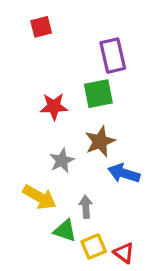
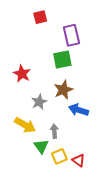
red square: (41, 27) -> (40, 17), moved
red star: (54, 106) -> (22, 74), moved, turned 30
green triangle: (65, 231) -> (41, 146), turned 35

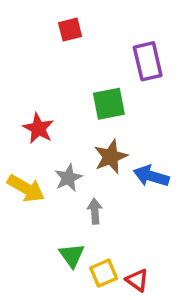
purple rectangle: (71, 35) -> (148, 61), moved
blue arrow: (79, 110) -> (151, 176), moved
yellow arrow: (25, 125) -> (26, 188), moved
gray arrow: (54, 131) -> (95, 211), moved

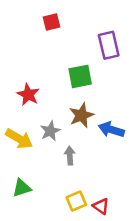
green triangle: (72, 255) -> (22, 188), moved, turned 48

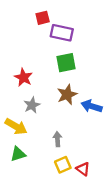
purple rectangle: (109, 45) -> (62, 33), moved, turned -65
gray star: (50, 131) -> (32, 105), moved
yellow arrow: (19, 139) -> (16, 126), moved
gray arrow: (70, 156) -> (57, 139), moved

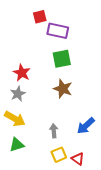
brown star: (67, 94) -> (63, 89), turned -30
gray star: (32, 105) -> (18, 94), moved
blue arrow: (92, 106) -> (86, 126), moved, turned -60

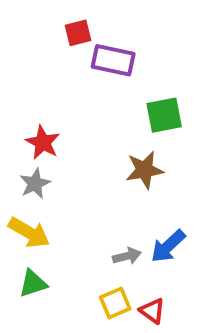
green square: (62, 59) -> (164, 115), moved
brown star: (63, 89) -> (145, 170), moved, turned -30
gray arrow: (54, 131) -> (127, 256), moved, turned 80

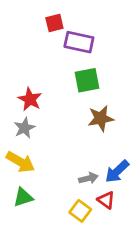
green square: (164, 115) -> (87, 80), moved
yellow square: (115, 303) -> (80, 211), turned -30
red triangle: (152, 311) -> (106, 200), moved

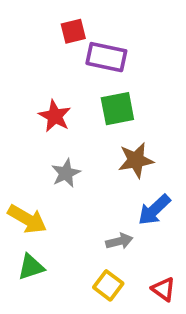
red star: (30, 99) -> (55, 116), moved
gray star: (24, 128) -> (66, 173), moved
blue arrow: (117, 171) -> (154, 210), moved
red triangle: (106, 200) -> (163, 289), moved

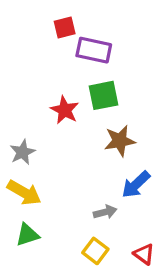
red star: (55, 116) -> (65, 110), moved
gray star: (66, 173) -> (23, 152), moved

